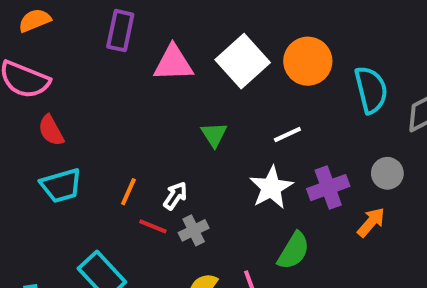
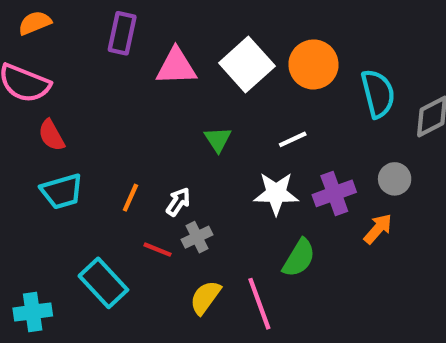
white star: (271, 188) -> (276, 193), turned 30
red line: (153, 226) -> (157, 250), moved

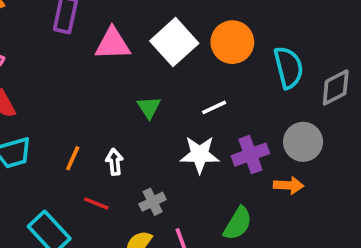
gray circle: (395, 179) -> (303, 142), size x1.4
white arrow: (178, 202) -> (114, 162), turned -40
orange arrow: (378, 229) -> (289, 185), turned 52
gray cross: (197, 237) -> (153, 202), moved
green semicircle: (299, 258) -> (238, 223), moved

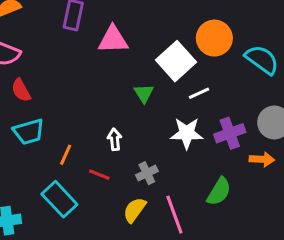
white square: (174, 42) -> (176, 61), moved
cyan semicircle: (289, 67) -> (262, 60), turned -40
orange line: (73, 158) -> (66, 155), moved

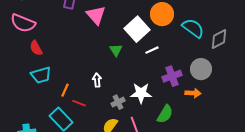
pink triangle: (113, 40) -> (96, 15), turned 50
white star: (187, 133) -> (141, 93), moved
red line: (99, 175) -> (79, 103), moved

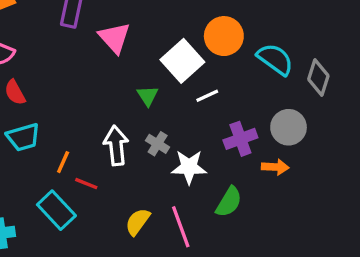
gray diamond: (219, 39) -> (318, 77), turned -45
white arrow: (97, 80) -> (116, 145), size x1.6
gray cross: (118, 102) -> (158, 144), moved, turned -32

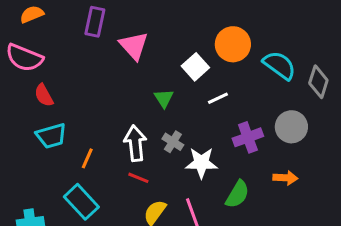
white square: (182, 61) -> (195, 67), size x0.7
orange arrow: (275, 167) -> (285, 178), moved
red line: (86, 184) -> (138, 178), moved

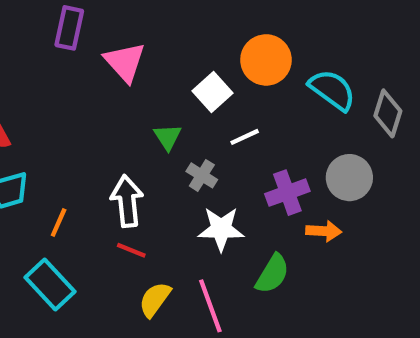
gray cross: (173, 142) -> (202, 175), moved
orange arrow: (285, 178) -> (324, 231), moved

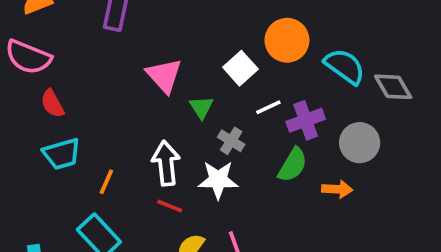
pink triangle: (125, 62) -> (164, 76), moved
gray diamond: (388, 113) -> (393, 87), turned -48
purple cross: (287, 193) -> (306, 120), moved
white star: (221, 229) -> (218, 180), moved
green semicircle: (272, 274) -> (293, 165), moved

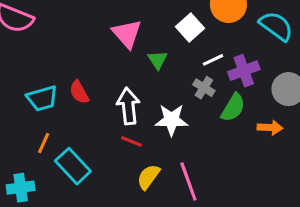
red semicircle: (52, 104) -> (79, 92), moved
gray cross: (231, 141) -> (204, 88), moved
orange line: (106, 182) -> (44, 143), moved

